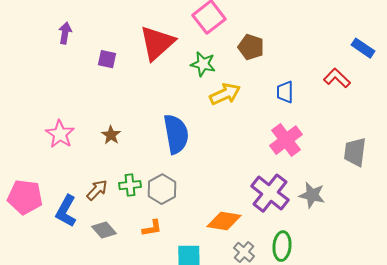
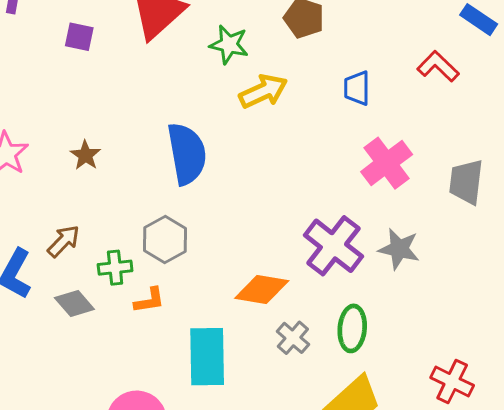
pink cross: (286, 140) -> (387, 163), moved
green cross: (130, 185) -> (115, 268), moved

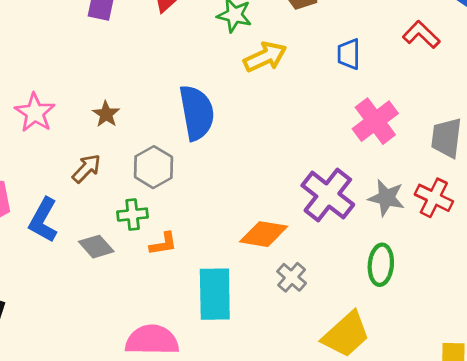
gray hexagon: (165, 240) -> (153, 167), moved
brown arrow: (64, 241) -> (86, 168), moved
green ellipse: (352, 328) -> (381, 265), moved
red cross: (452, 382) -> (434, 198), moved

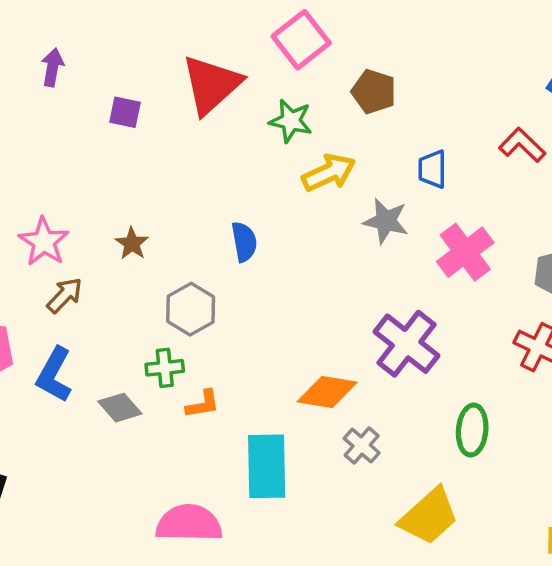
blue semicircle: (197, 113) -> (244, 242), size x0.6
brown arrow: (86, 168) -> (65, 295), moved
gray star: (386, 198) -> (386, 221), moved

